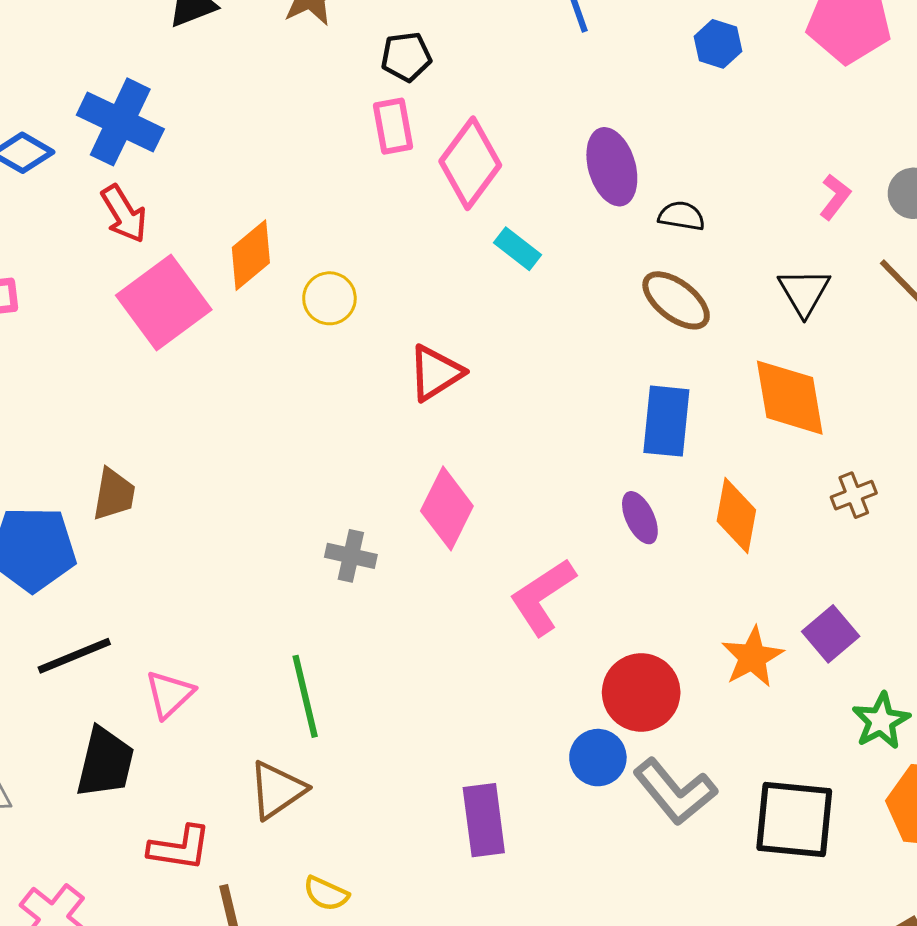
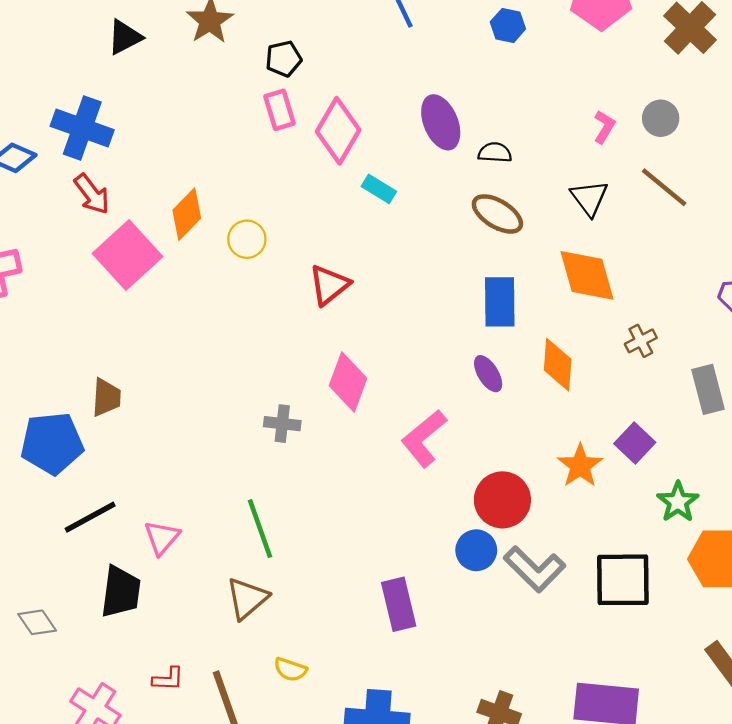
red L-shape: (180, 848) -> (168, 679), moved, size x0.7

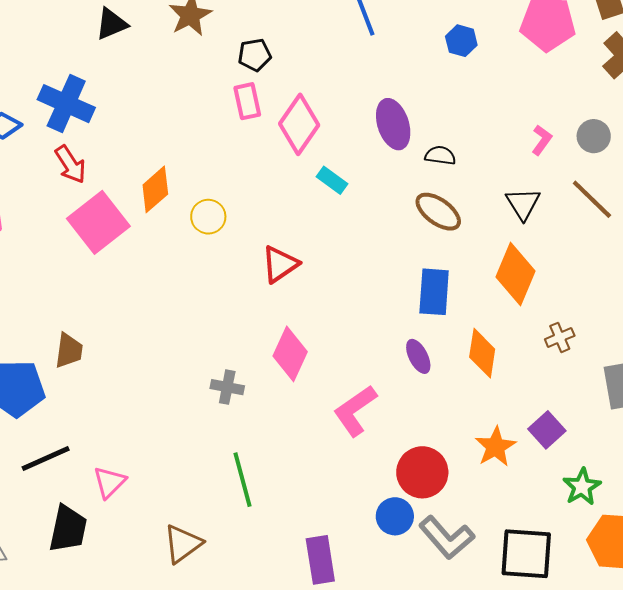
orange diamond: (587, 275) -> (515, 274), turned 34
green line: (260, 529) -> (242, 480), moved

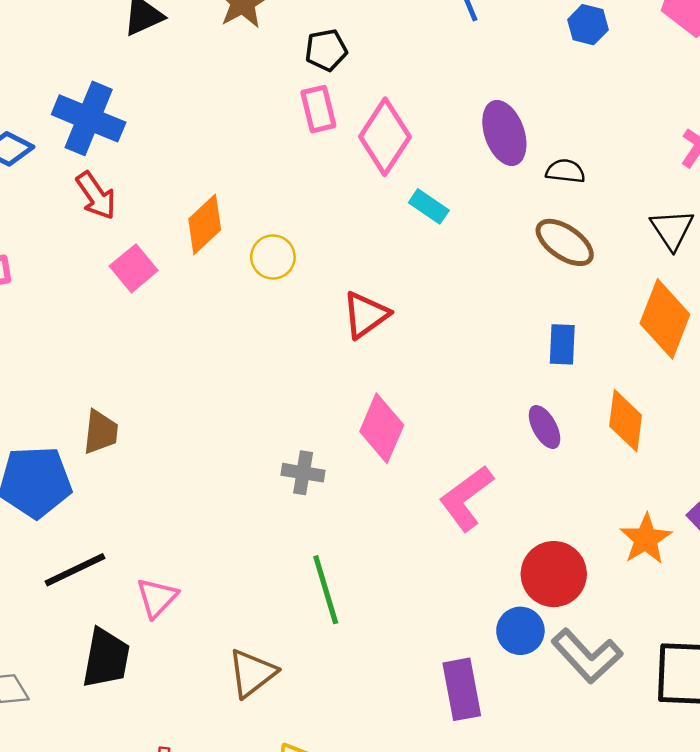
pink square: (98, 222) -> (134, 268), size x0.6
blue rectangle: (434, 292) -> (562, 344), size x0.7
purple rectangle: (320, 560) -> (462, 689), moved

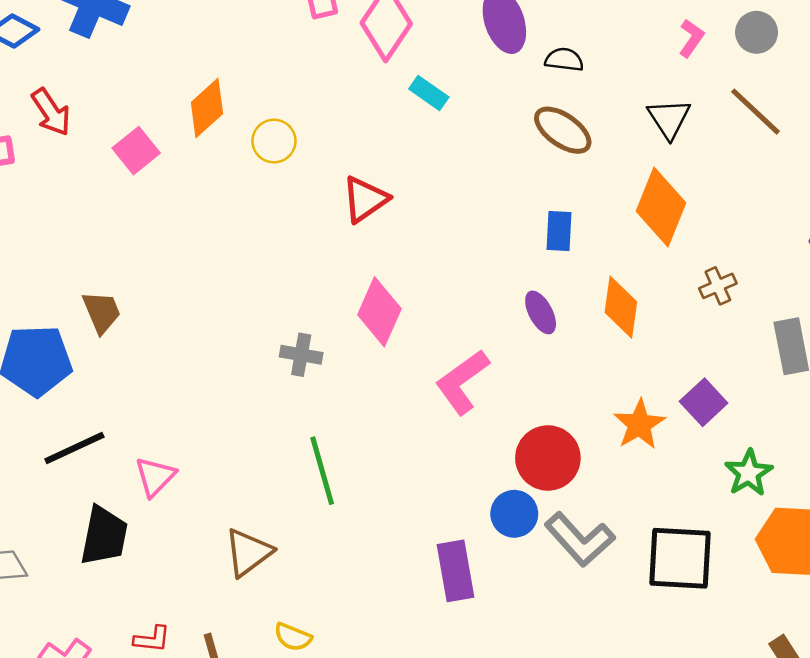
red arrow: (96, 196) -> (51, 112), moved
brown trapezoid: (101, 432) -> (102, 312), turned -30

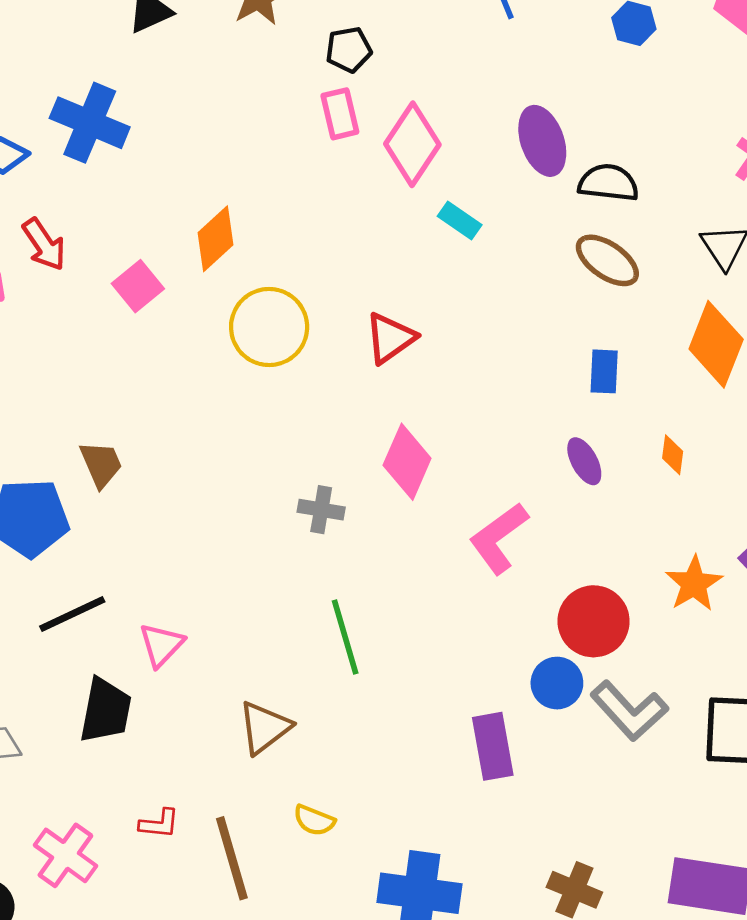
black semicircle: (564, 60) -> (608, 183), size x1.4
yellow circle: (274, 141) -> (269, 327), moved, size x1.6
orange diamond: (621, 307) -> (673, 455), size x0.6

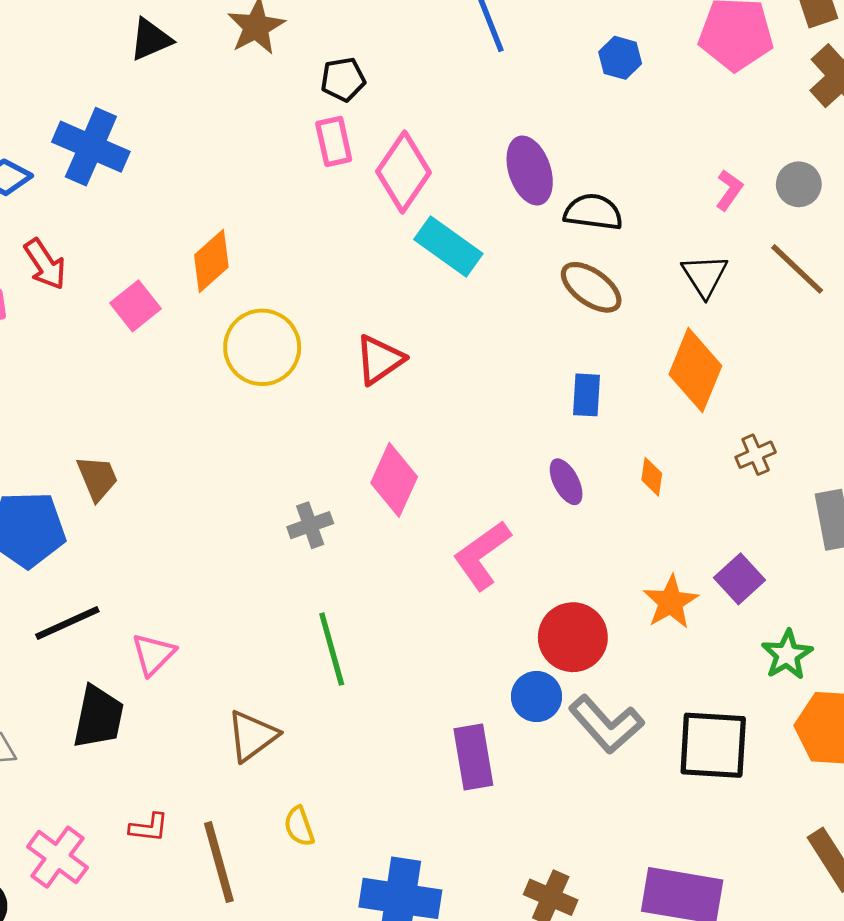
cyan rectangle: (460, 220) -> (448, 247), size x1.6
gray cross: (321, 510) -> (310, 525), turned -30
yellow semicircle: (314, 820) -> (299, 826), turned 48

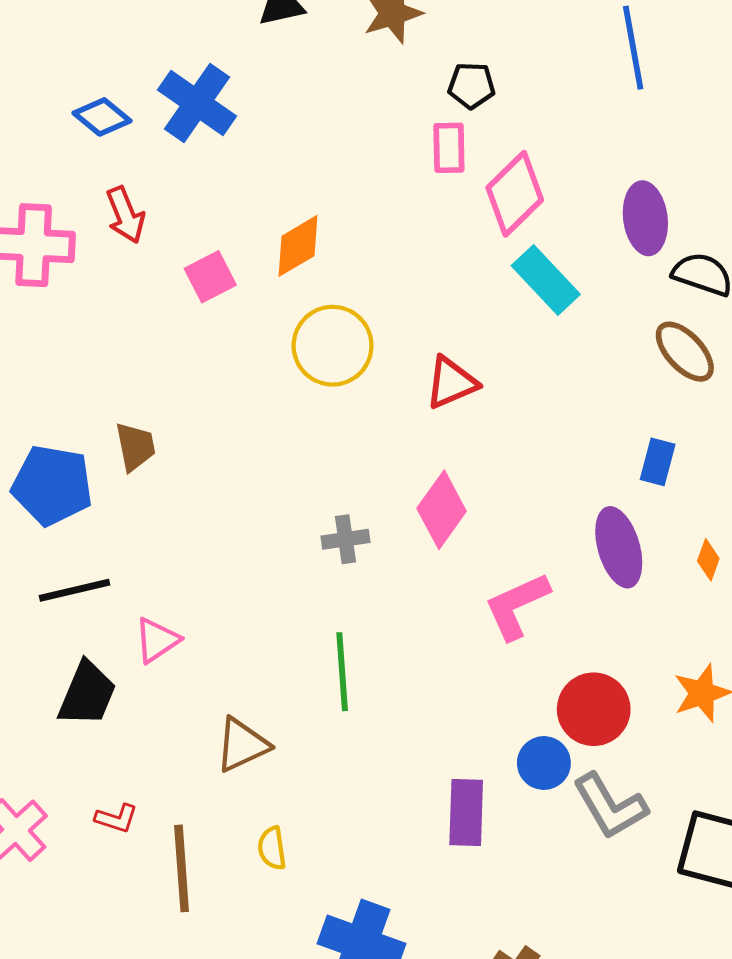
purple ellipse: (566, 482) -> (619, 547), size x1.6

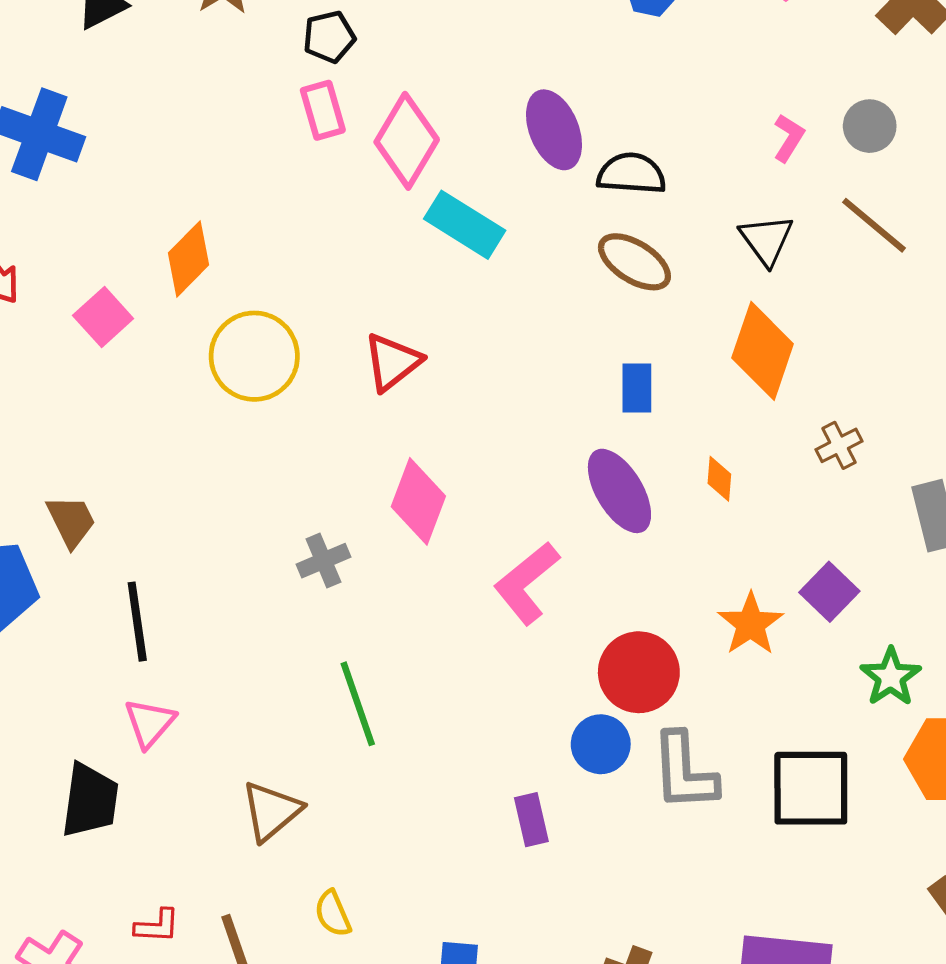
black line: (74, 590) -> (137, 622), moved, turned -70
gray L-shape: (610, 806) -> (684, 772), turned 42
purple rectangle: (466, 812) -> (531, 820), size x0.7

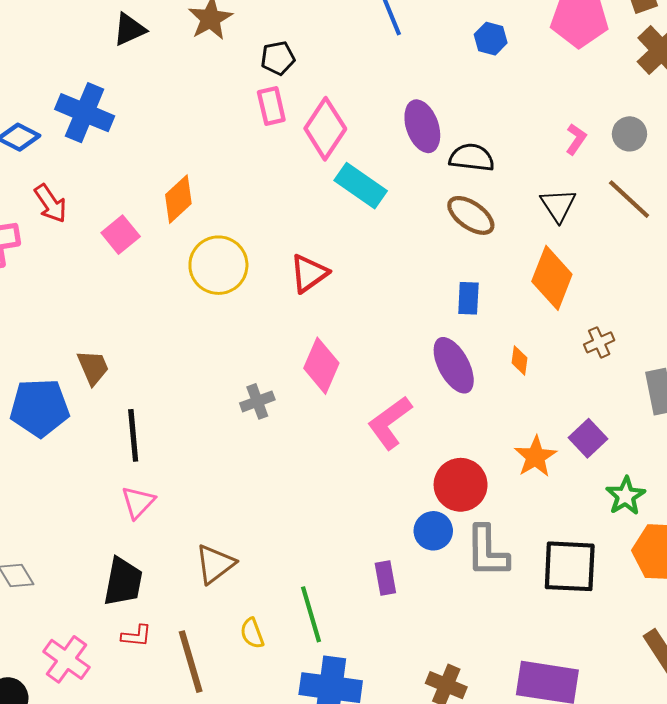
green line: (358, 704) -> (311, 614), moved
black trapezoid: (90, 800) -> (123, 582), moved

